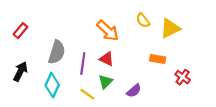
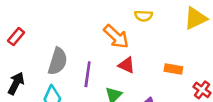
yellow semicircle: (143, 20) -> (143, 16), moved, turned -49
yellow triangle: (170, 28) -> (196, 18), moved
red triangle: (107, 59) -> (127, 65), moved

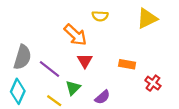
red triangle: (127, 65) -> (85, 61), turned 35
purple line: (88, 74) -> (49, 69), turned -60

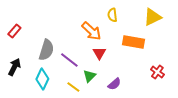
yellow semicircle: (100, 16) -> (112, 15), turned 80
orange rectangle: (127, 64) -> (133, 42), moved, size x1.5

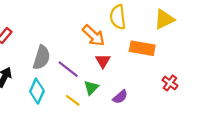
yellow semicircle: (112, 15) -> (118, 17), size x1.5

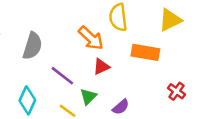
gray semicircle: (42, 58) -> (32, 46), moved
red triangle: (103, 61) -> (101, 67), turned 35

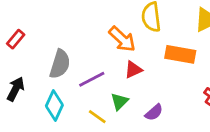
gray semicircle: (32, 46) -> (60, 64), moved
purple line: (62, 76) -> (92, 79), turned -65

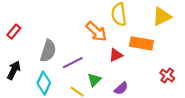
red triangle: (133, 70) -> (116, 55), moved

